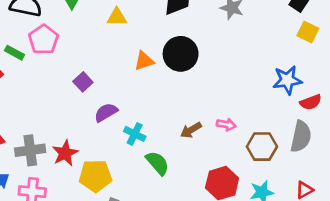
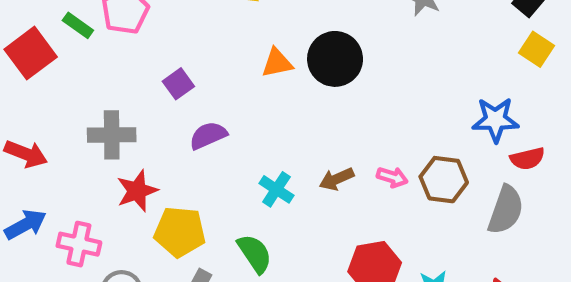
cyan cross: (135, 134) -> (276, 189), moved
brown hexagon: (262, 147) -> (444, 180), moved
gray cross: (30, 150) -> (112, 135), moved
green semicircle: (157, 163) -> (255, 254), moved

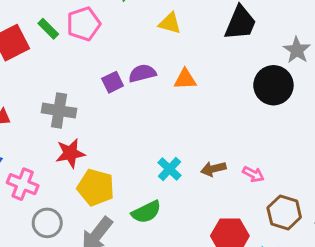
black circle: (335, 59) -> (273, 85), moved
purple semicircle: (208, 135) -> (142, 73), moved
brown hexagon: (444, 180) -> (284, 213), moved
green semicircle: (255, 254) -> (146, 212), turned 88

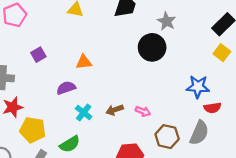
purple semicircle: (142, 73) -> (66, 88), moved
orange triangle: (185, 79) -> (84, 62), moved

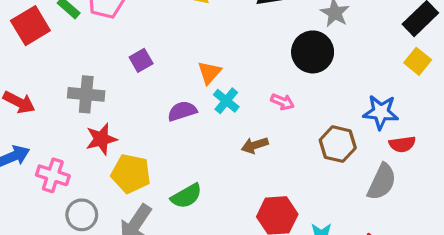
orange triangle: (84, 62) -> (209, 73), turned -42
pink arrow: (143, 111) -> (282, 102), moved
cyan cross: (84, 113) -> (226, 101), moved
brown hexagon: (167, 137) -> (338, 144), moved

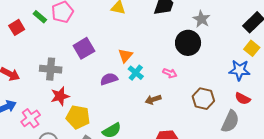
red square: (30, 26) -> (17, 27), size x0.7
purple square: (141, 60) -> (84, 48), size x1.5
blue star: (381, 112) -> (240, 70), moved
red semicircle: (402, 144) -> (243, 99), turned 35
pink cross: (53, 175) -> (31, 118), turned 36

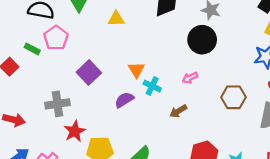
pink arrow: (170, 73) -> (190, 78), turned 144

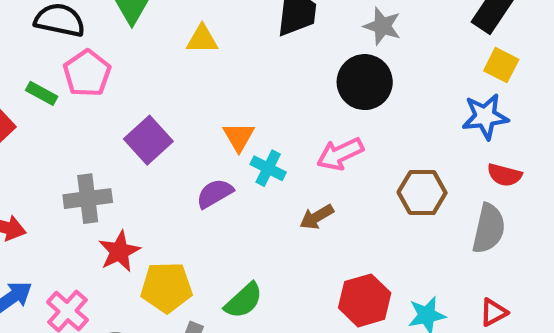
pink arrow: (190, 78) -> (340, 154), size x1.5

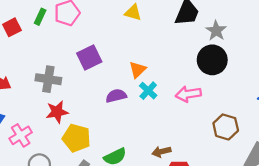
gray star: (382, 26) -> (216, 31), moved
green rectangle: (42, 93) -> (40, 17), turned 70
brown arrow: (317, 217) -> (161, 152), moved

